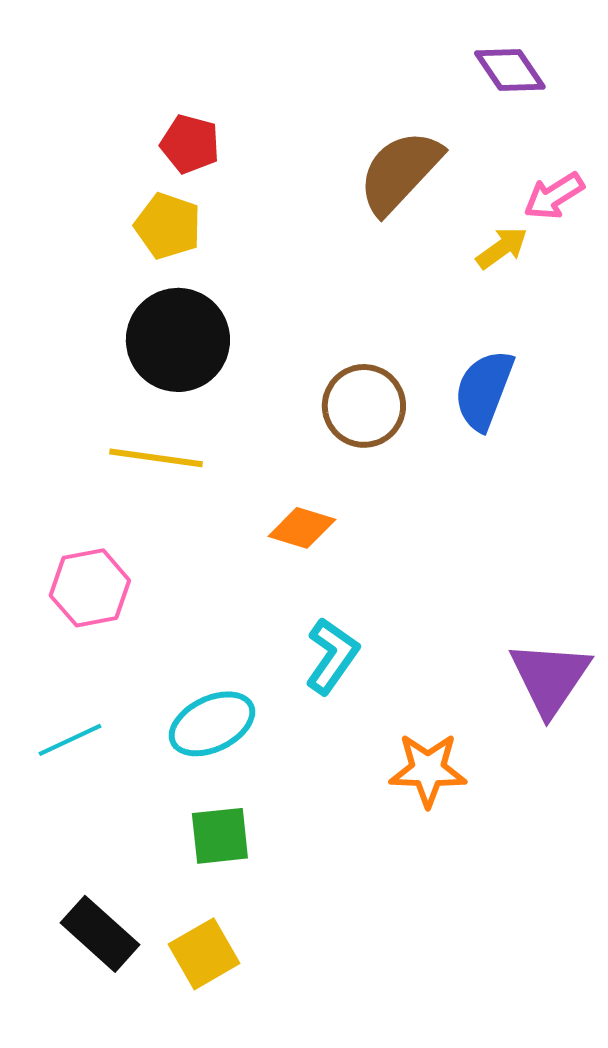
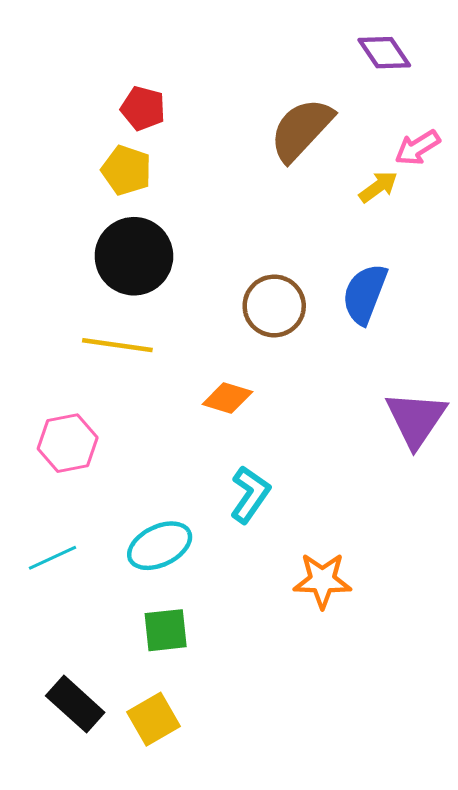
purple triangle: (550, 678) -> (416, 419), moved

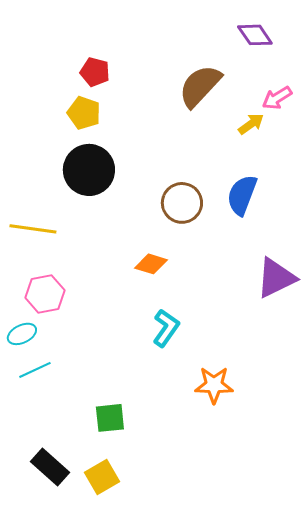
yellow line: (117, 345) -> (33, 229), moved
purple triangle: (416, 419) -> (276, 278), turned 30
cyan ellipse: (160, 546) -> (22, 334), moved, size x0.7

